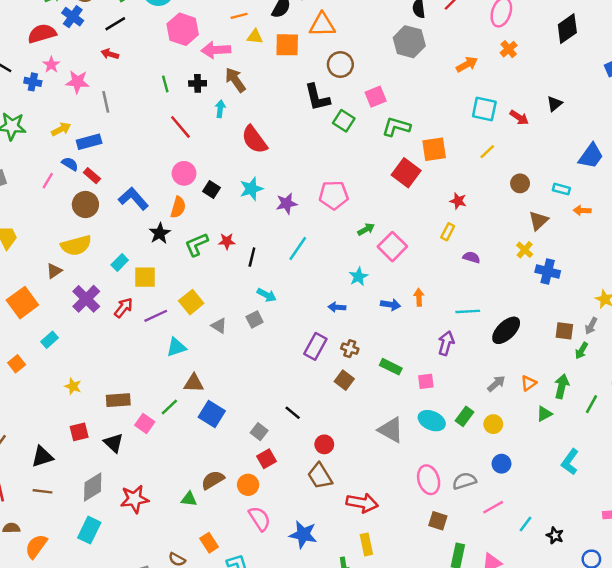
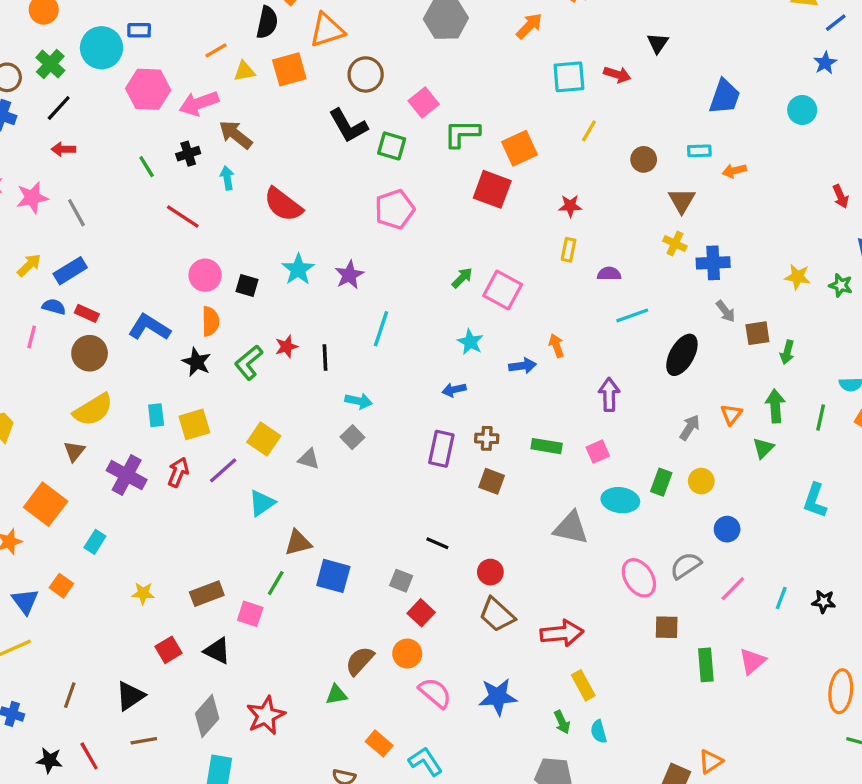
pink pentagon: (334, 195) -> (395, 209), moved
cyan rectangle: (120, 263) -> (156, 415), turned -35
cyan line: (468, 311) -> (632, 315), moved
gray arrow: (591, 326) -> (726, 311), moved, turned -49

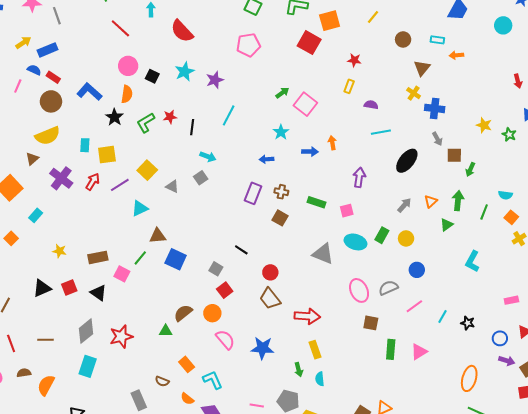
black triangle: (130, 696) -> (42, 288), moved

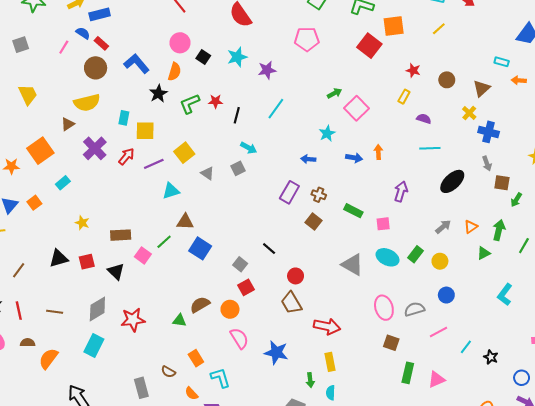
brown circle: (403, 39) -> (447, 80), moved

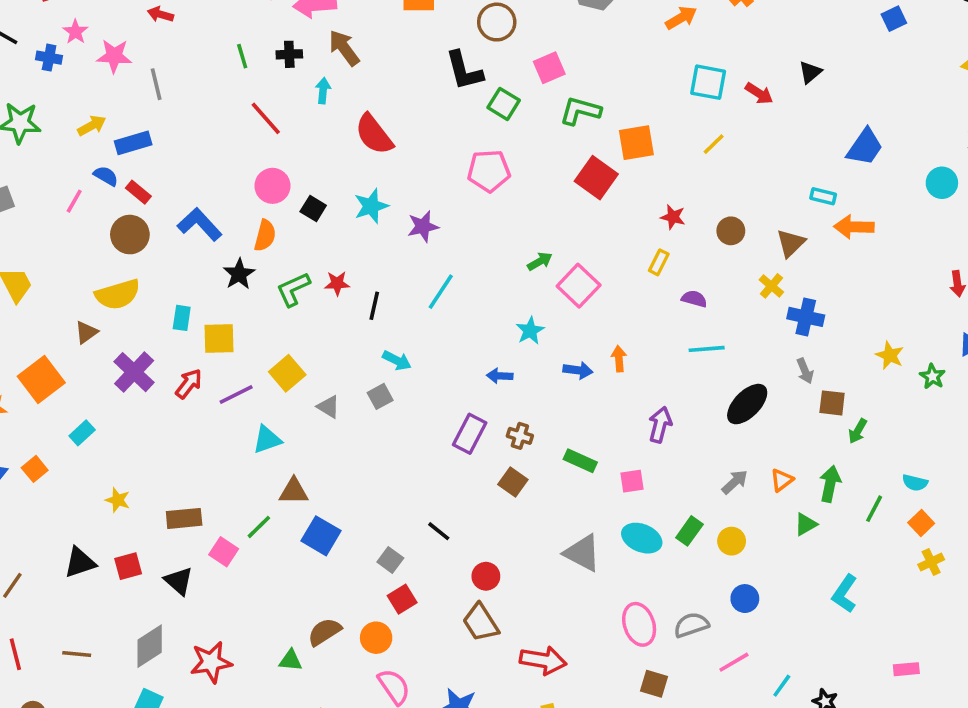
orange arrow: (519, 80) -> (854, 227), size x1.5

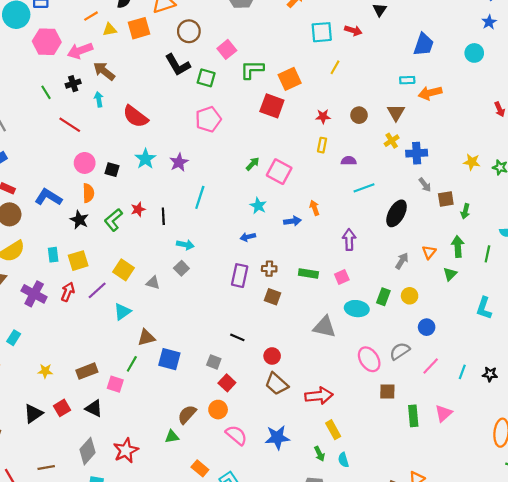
yellow cross: (771, 286) -> (392, 141), turned 32

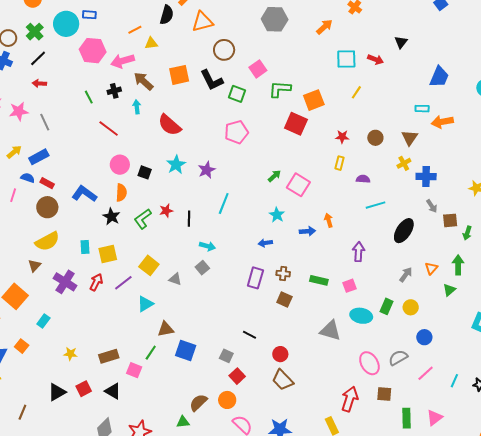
orange square: (139, 28) -> (179, 75), moved
red arrow: (319, 396) -> (350, 399), moved, turned -70

